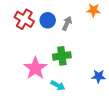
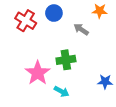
blue circle: (48, 20) -> (54, 13), moved
gray arrow: (67, 23) -> (81, 29), moved, turned -80

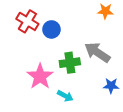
blue circle: (54, 13) -> (51, 29), moved
gray arrow: (81, 29) -> (97, 52), moved, size x1.6

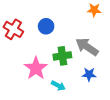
red cross: (27, 21) -> (13, 29), moved
blue star: (111, 86) -> (89, 74), moved

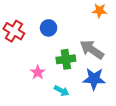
pink star: (36, 68) -> (38, 72), size x0.6
blue star: (89, 74) -> (94, 79), size x1.5

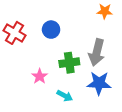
gray arrow: (92, 50) -> (97, 52), turned -110

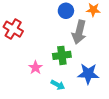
blue circle: (51, 30) -> (66, 11), moved
gray arrow: (97, 52) -> (79, 32), moved

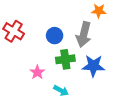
blue circle: (66, 11) -> (55, 36), moved
blue star: (88, 74) -> (93, 66), moved

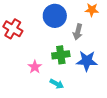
gray arrow: (84, 34) -> (78, 32), size x0.7
blue circle: (55, 36) -> (55, 16), moved, size x1.5

